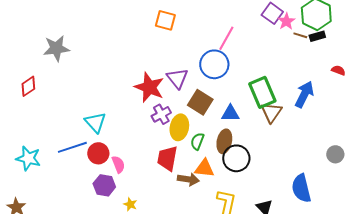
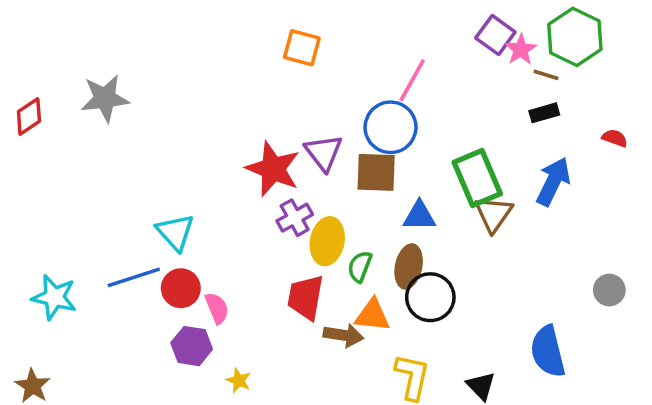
black rectangle: (317, 36) -> (544, 113), moved
red diamond: (28, 86) -> (29, 116), moved
brown square: (200, 102) -> (376, 172), moved, turned -30

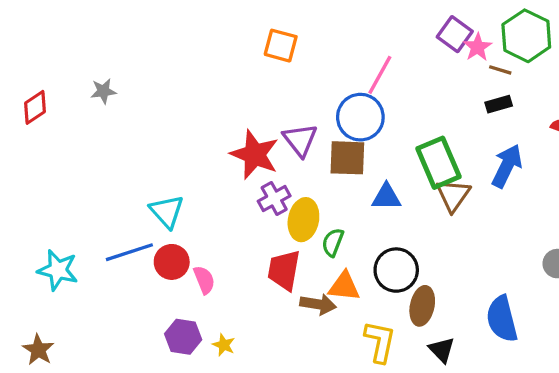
gray star: (105, 98) -> (103, 91), size x0.6
brown ellipse: (409, 267) -> (422, 306), moved
purple hexagon: (192, 346) -> (183, 337), moved

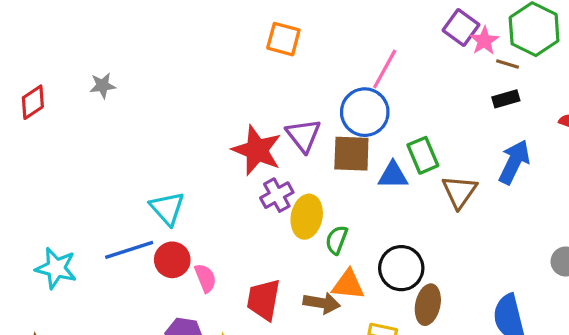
green rectangle: (438, 163) -> (423, 155), moved, size x0.7
blue triangle: (386, 197) -> (393, 175), moved
red trapezoid: (284, 270) -> (264, 300), moved

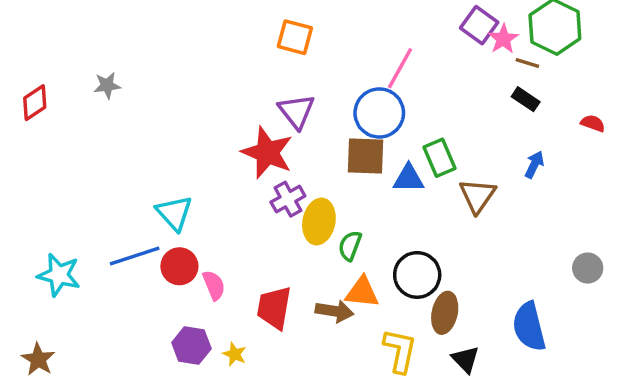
black rectangle: (506, 99) -> (526, 99), turned 50
purple triangle: (303, 135) -> (297, 111), moved
blue arrow: (514, 162) -> (534, 165), size x0.6

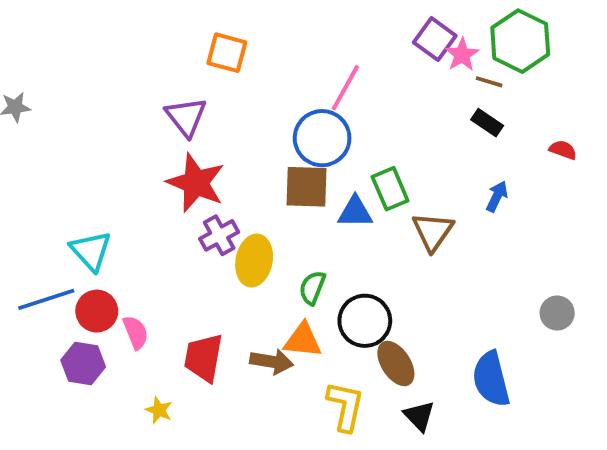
purple triangle: (297, 111) -> (186, 117), moved
green semicircle: (350, 246) -> (312, 288), moved
brown ellipse: (445, 313) -> (396, 364), turned -45
purple hexagon: (191, 346) -> (83, 364), moved

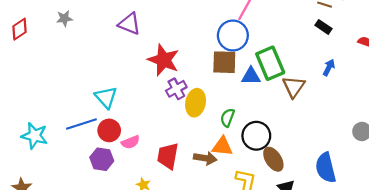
purple triangle: (186, 117) -> (129, 24), moved, turned -30
green rectangle: (390, 189) -> (270, 63), size x1.4
pink semicircle: (136, 332) -> (130, 142), turned 90

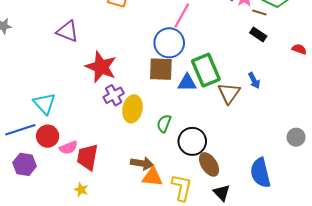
blue arrow: (329, 68) -> (254, 81), moved, turned 126
orange triangle: (222, 146) -> (152, 177), moved
red trapezoid: (168, 156) -> (87, 157), moved
purple hexagon: (102, 159) -> (25, 164), moved

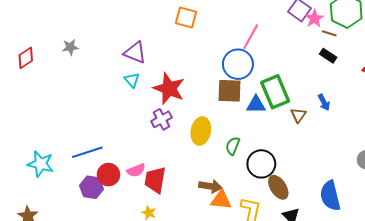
brown triangle: (229, 93) -> (298, 115), size x0.7
purple cross: (114, 95) -> (162, 119), moved
cyan triangle: (44, 104) -> (132, 80), moved, size x0.7
red circle: (48, 136) -> (108, 175), moved

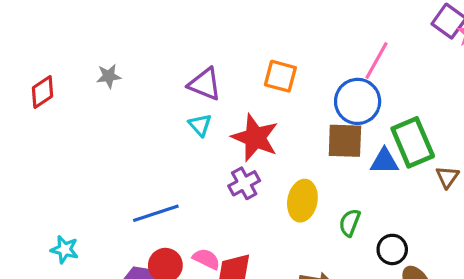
orange square: (186, 17) -> (280, 76), moved
blue line: (87, 152) -> (156, 213), moved
cyan star: (41, 164) -> (65, 249), size x0.7
black circle: (261, 164) -> (392, 249), size x0.7
pink semicircle: (136, 170) -> (206, 259), turned -132

